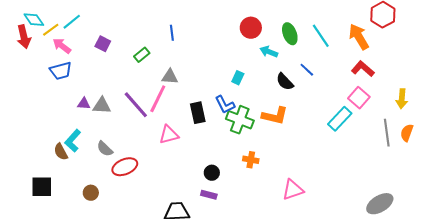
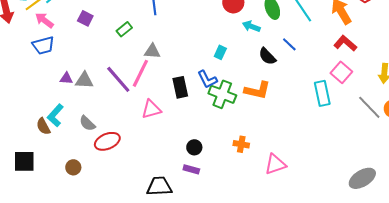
cyan rectangle: (340, 119) -> (322, 93), turned -55
gray line: (387, 133) -> (369, 107), turned -36
orange cross: (251, 160) -> (241, 144), moved

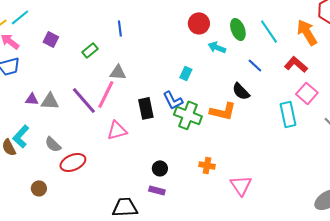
red L-shape: (345, 43) -> (296, 64), moved
black semicircle: (267, 56) -> (241, 91), moved
pink triangle: (275, 164) -> (241, 185), turned -45

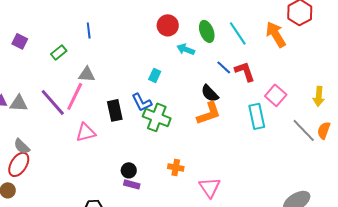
red L-shape: (296, 64) -> (245, 71), moved, turned 30
orange L-shape: (223, 111) -> (209, 113), moved, turned -32
red ellipse: (73, 162) -> (19, 164), moved, turned -35
purple rectangle: (157, 190) -> (132, 184), moved

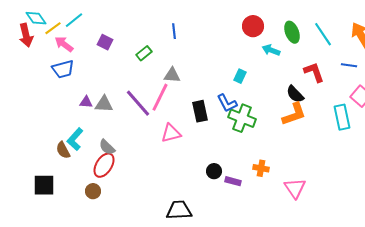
blue line: (224, 67) -> (349, 65), moved, turned -35
red L-shape: (245, 71) -> (314, 72), moved
purple rectangle: (132, 184) -> (233, 181), moved

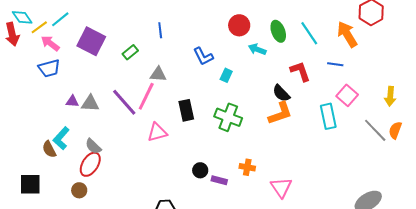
purple square: (105, 42) -> (91, 41), size x1.8
blue L-shape: (227, 103) -> (203, 56), moved

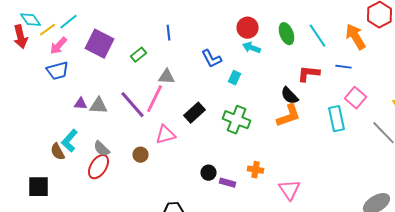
pink arrow: (50, 43) -> (58, 46), turned -84
cyan arrow: (257, 49) -> (252, 48), moved
red L-shape: (300, 71) -> (308, 74), turned -65
black rectangle: (186, 110) -> (194, 113), turned 60
brown circle: (79, 190) -> (140, 155), moved

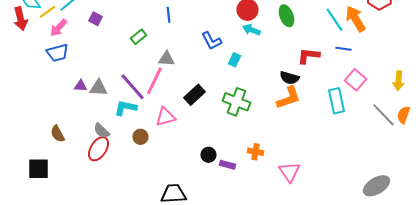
cyan line: (318, 36) -> (334, 20), moved
purple square: (100, 44) -> (95, 19), moved, size x0.5
black semicircle: (290, 96) -> (289, 78), turned -30
cyan L-shape: (70, 141) -> (125, 108), moved, turned 60

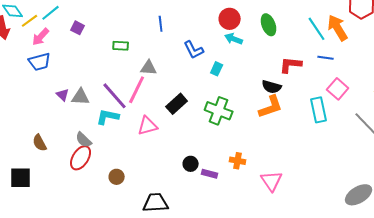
blue line: (168, 15) -> (161, 24), moved
green rectangle: (138, 37) -> (121, 46), turned 42
purple triangle: (80, 86) -> (63, 95), turned 40
brown circle: (140, 137) -> (117, 177), moved

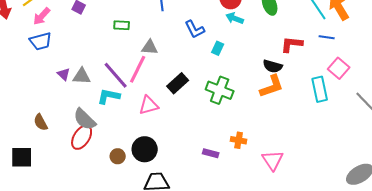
gray semicircle: (84, 140) -> (85, 119), size x1.4
black circle: (191, 164) -> (145, 149), moved, size x1.6

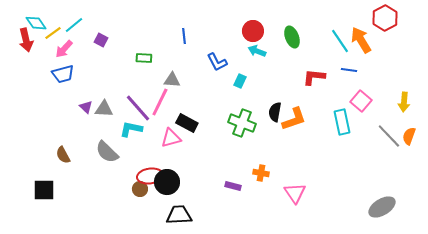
black semicircle: (273, 66) -> (275, 112), moved, turned 84
black rectangle: (178, 83) -> (187, 123), moved, turned 70
red ellipse: (82, 137) -> (150, 176), moved, turned 50

